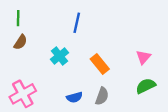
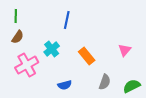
green semicircle: (146, 86) -> (132, 86), moved
pink cross: (23, 94) -> (27, 65), moved
gray semicircle: (102, 96) -> (105, 82), moved

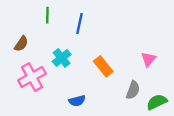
green line: (16, 16) -> (47, 15), moved
gray semicircle: (105, 82) -> (133, 90), moved

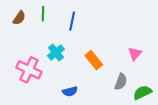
brown semicircle: (21, 44) -> (19, 18), moved
pink cross: (32, 77) -> (29, 70), turned -35

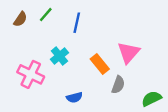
green line: (43, 14) -> (46, 15), turned 40
pink triangle: (135, 54) -> (129, 53), moved, size x1.5
gray semicircle: (121, 82) -> (118, 85), moved

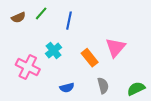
brown semicircle: (20, 19) -> (18, 18), turned 32
gray semicircle: (118, 85) -> (103, 86), moved, turned -35

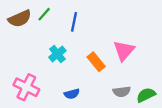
brown semicircle: (18, 18) -> (20, 19), size x1.5
pink cross: (28, 67) -> (26, 87), moved
gray semicircle: (103, 86) -> (122, 92), moved, turned 98

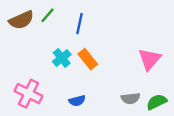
pink triangle: (124, 51) -> (150, 59), moved
orange rectangle: (96, 62) -> (88, 59), moved

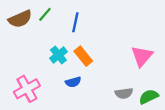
pink cross: (28, 94) -> (27, 89), turned 35
blue semicircle: (77, 101) -> (73, 82), moved

